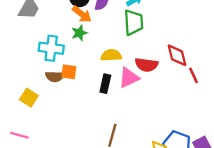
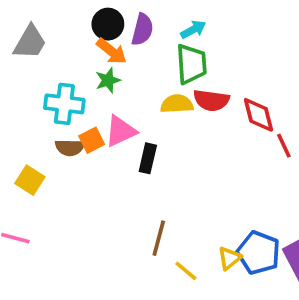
yellow semicircle: (111, 55) -> (177, 104), moved
red semicircle: (146, 65) -> (211, 100), moved
orange square: (69, 72) -> (92, 140), turned -35
pink triangle: (129, 78) -> (121, 131), moved

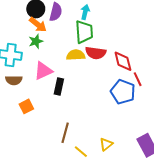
cyan arrow: (193, 30) -> (85, 12), turned -48
orange square: (92, 140) -> (26, 106), moved
blue pentagon: (259, 253) -> (123, 92), moved

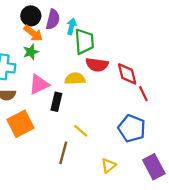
cyan arrow: (85, 12) -> (71, 26), moved
yellow semicircle: (76, 55) -> (75, 79), moved
blue pentagon: (123, 92) -> (132, 128), moved
orange square: (26, 106) -> (20, 124), size x1.6
yellow line: (81, 152) -> (81, 131), moved

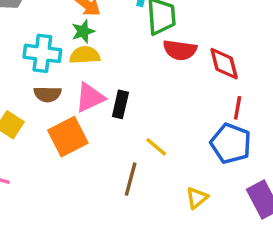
yellow semicircle: (75, 79) -> (85, 55), moved
pink triangle: (39, 84) -> (90, 98), moved
red line: (143, 94) -> (238, 108), moved, turned 35

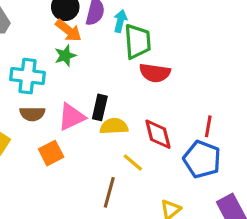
yellow semicircle: (85, 55) -> (114, 126), moved
red diamond: (224, 64) -> (158, 134), moved
black rectangle: (120, 104) -> (100, 107), moved
orange square: (68, 137) -> (51, 153), size x0.7

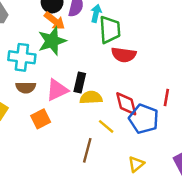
green star: (65, 56) -> (52, 41), size x1.6
blue pentagon: (202, 159) -> (144, 119), moved

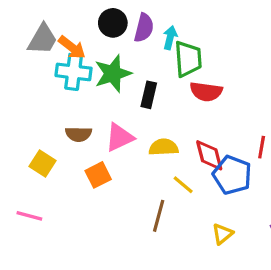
orange arrow: (55, 21) -> (72, 47), moved
cyan cross: (22, 57) -> (74, 72), moved
black rectangle: (80, 82) -> (149, 95), moved

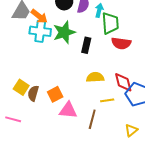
brown semicircle: (78, 134) -> (33, 93), moved, turned 105
pink triangle: (119, 137) -> (68, 110), moved, turned 30
yellow line: (183, 185) -> (107, 100), turned -48

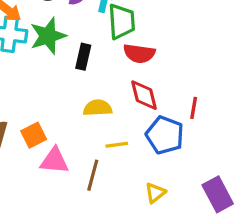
red diamond: (123, 82) -> (144, 95), moved

